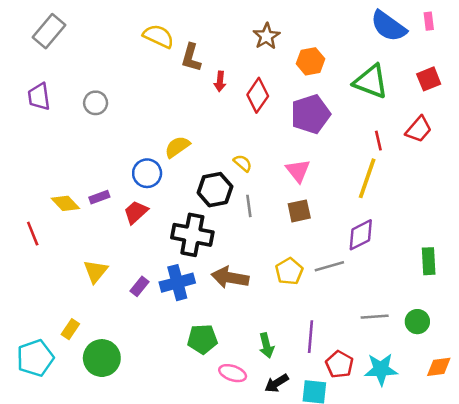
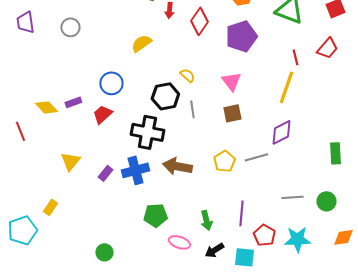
yellow semicircle: (177, 147) -> (141, 43), moved
green circle: (102, 358) -> (104, 252), moved, size x0.6

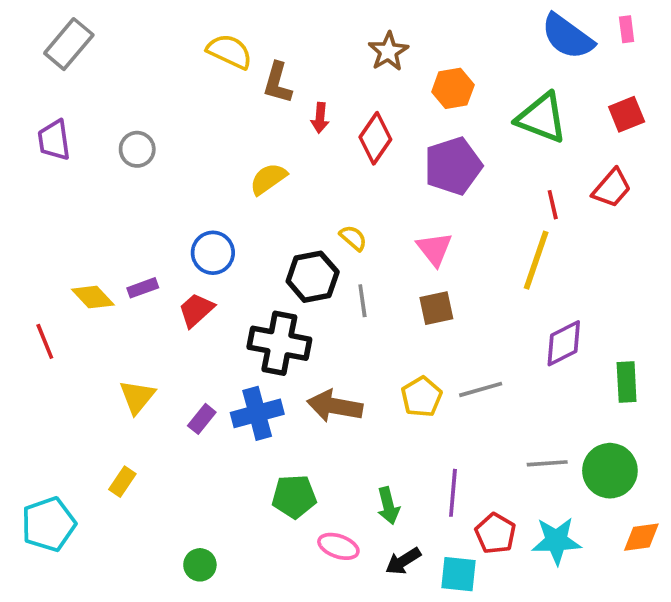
purple diamond: (281, 132) -> (564, 343), moved
green circle: (326, 201) -> (610, 471), size x1.5
yellow rectangle: (50, 207) -> (122, 482), moved

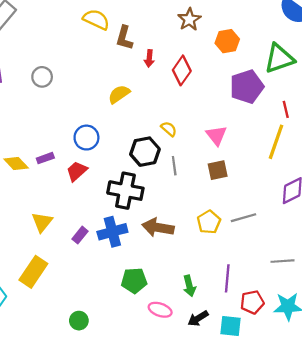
green triangle: (542, 118) -> (279, 58), turned -40
purple pentagon: (453, 166) -> (247, 87), moved
yellow rectangle: (122, 482) -> (33, 272), size x1.8
red pentagon: (495, 533) -> (252, 302), turned 30

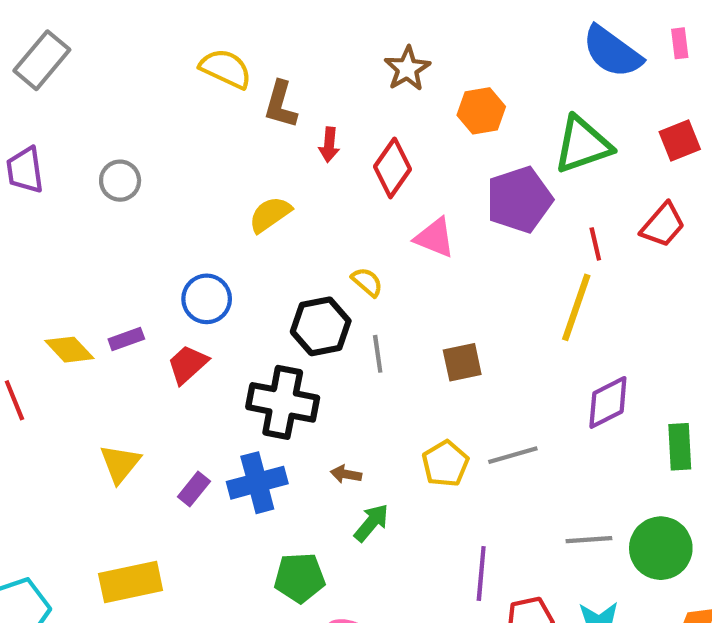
pink triangle: (216, 135) -> (435, 238), moved, turned -30
brown arrow: (158, 227) -> (346, 474), size x0.5
yellow rectangle: (33, 272) -> (131, 582), moved, turned 44
green arrow: (189, 286) -> (371, 523), moved, turned -126

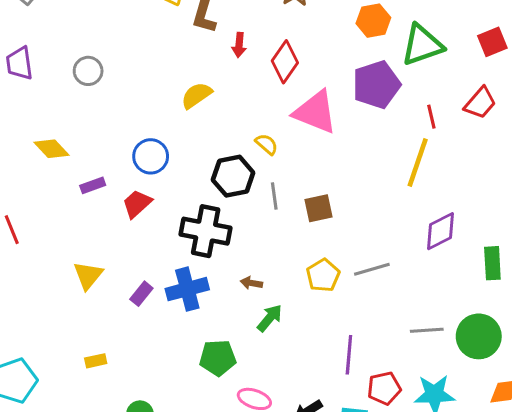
orange hexagon: (481, 111) -> (373, 21), moved
pink triangle: (435, 238) -> (315, 112), size x1.5
yellow diamond: (69, 350) -> (51, 149), moved
brown square: (462, 362) -> (318, 208), moved
yellow rectangle: (131, 582) -> (96, 361), size x0.5

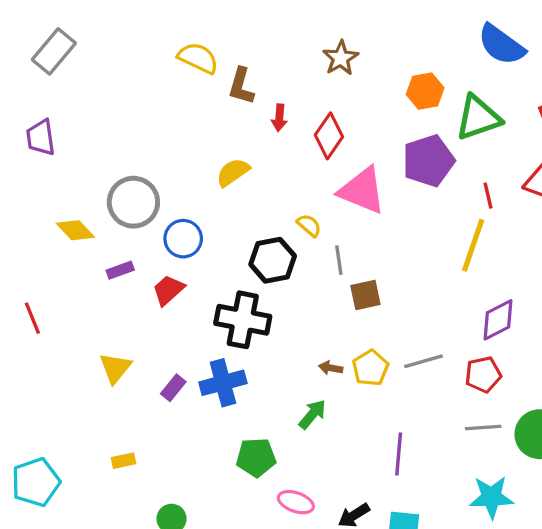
gray circle: (88, 71) -> (133, 202), moved, size x1.6
gray line: (274, 196) -> (339, 260), moved
brown arrow: (251, 283) -> (331, 368), moved
red pentagon: (384, 388) -> (483, 375), moved

